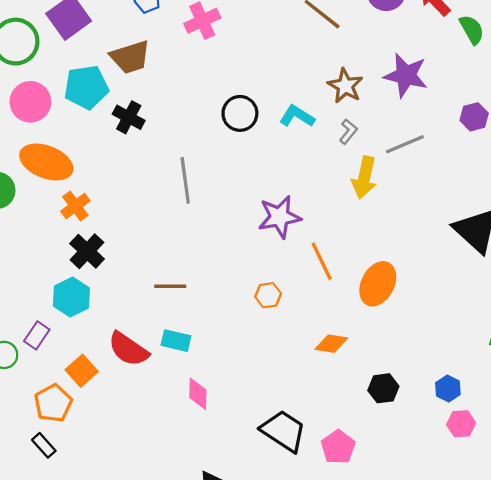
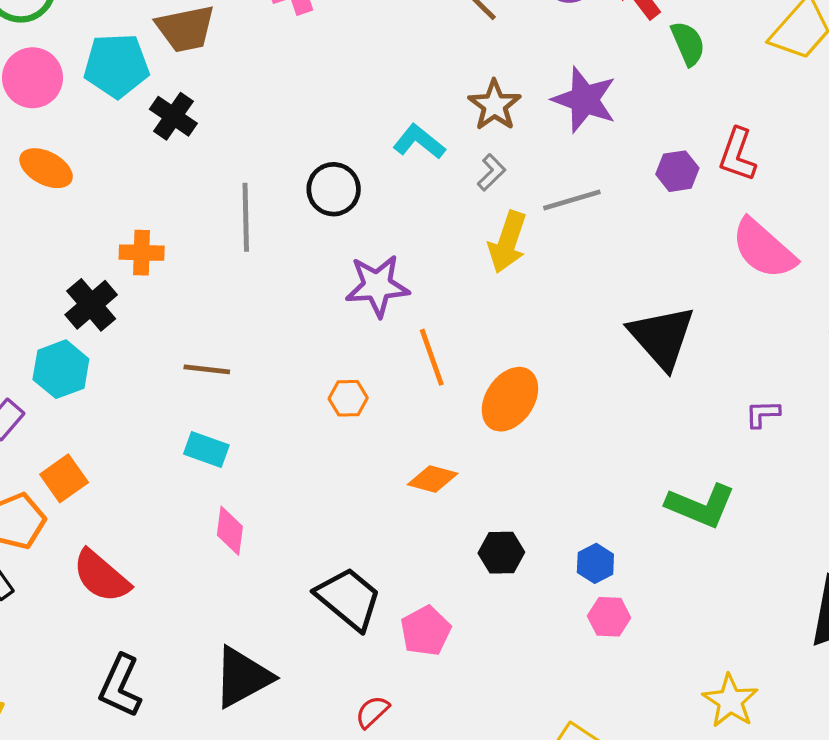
black circle: (240, 113) -> (334, 189), moved
orange ellipse: (46, 162) -> (46, 168), size x0.7
orange cross: (75, 206) -> (142, 253), moved, turned 32
red semicircle: (128, 349) -> (101, 576), moved

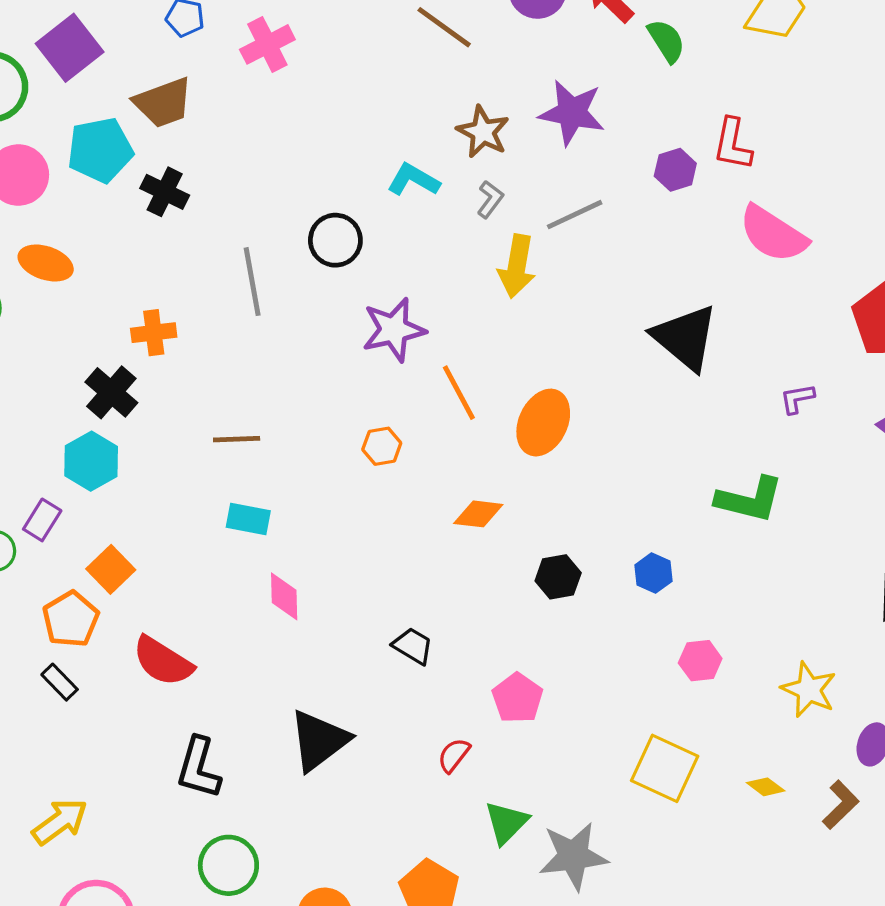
black trapezoid: (349, 599) -> (413, 646), size x0.6
pink hexagon: (609, 617) -> (700, 661), moved
pink pentagon: (426, 631) -> (517, 698), moved

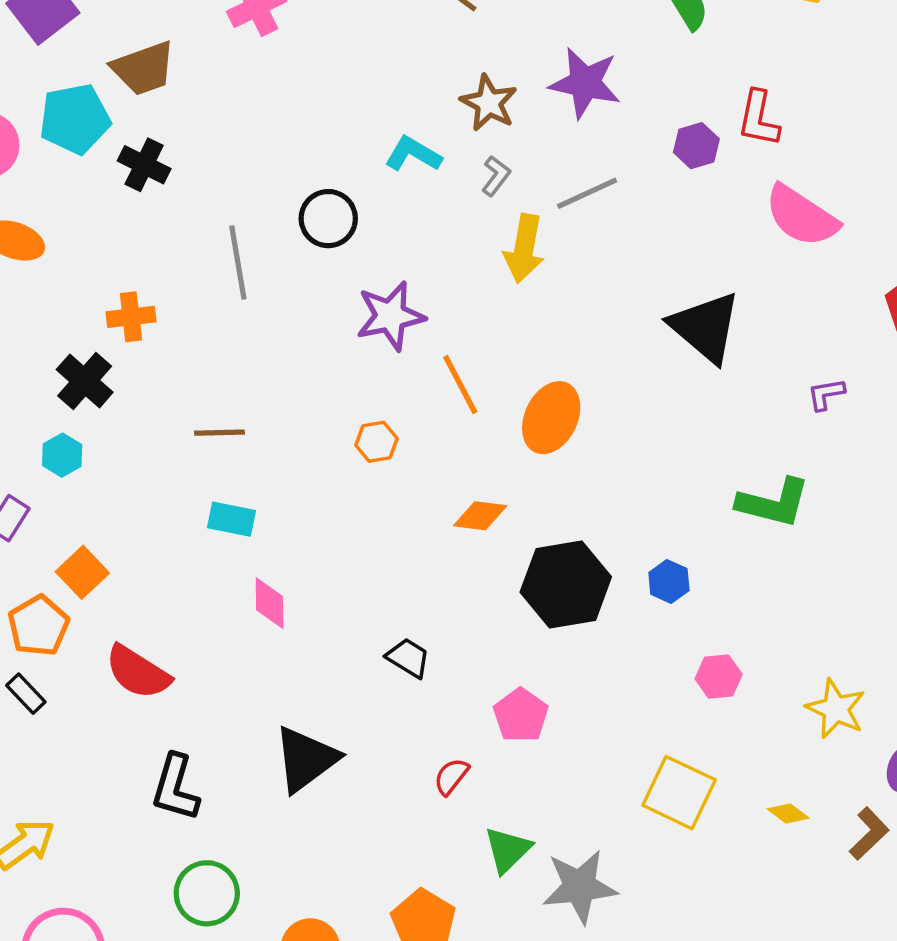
cyan hexagon: (91, 461) -> (62, 455), size x0.7
black hexagon: (558, 577) -> (566, 585), size x1.8

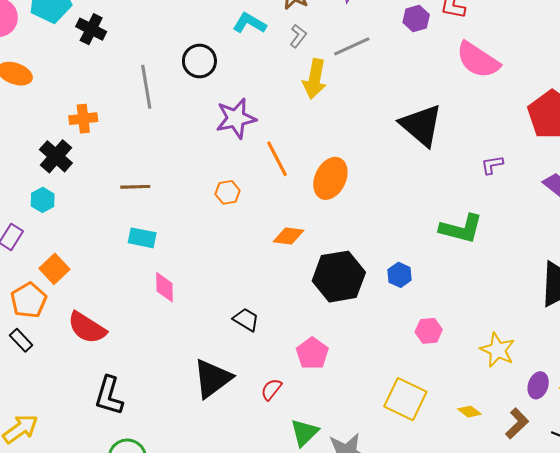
black triangle: (306, 759) -> (212, 379), moved

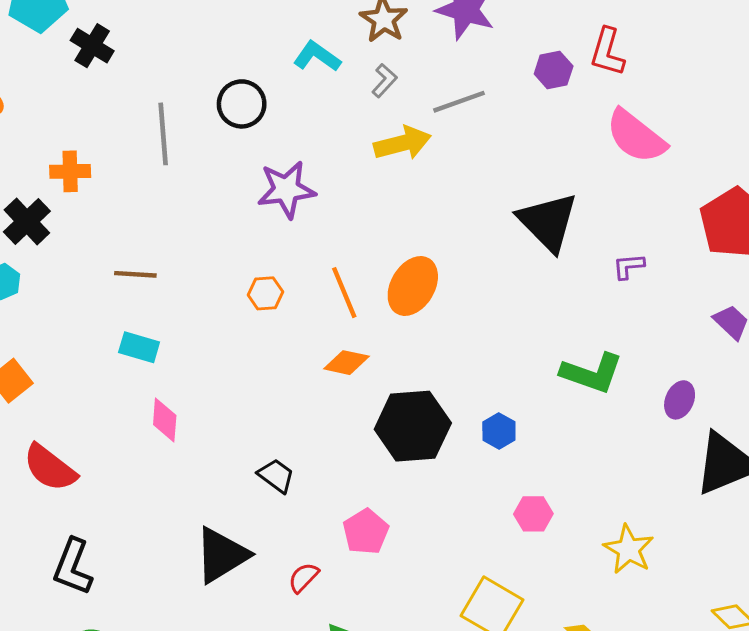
yellow arrow: (315, 79) -> (403, 143), turned -120
orange line: (277, 159) -> (344, 293), moved
purple L-shape: (492, 165) -> (629, 266), moved
purple ellipse: (538, 385) -> (680, 400), moved

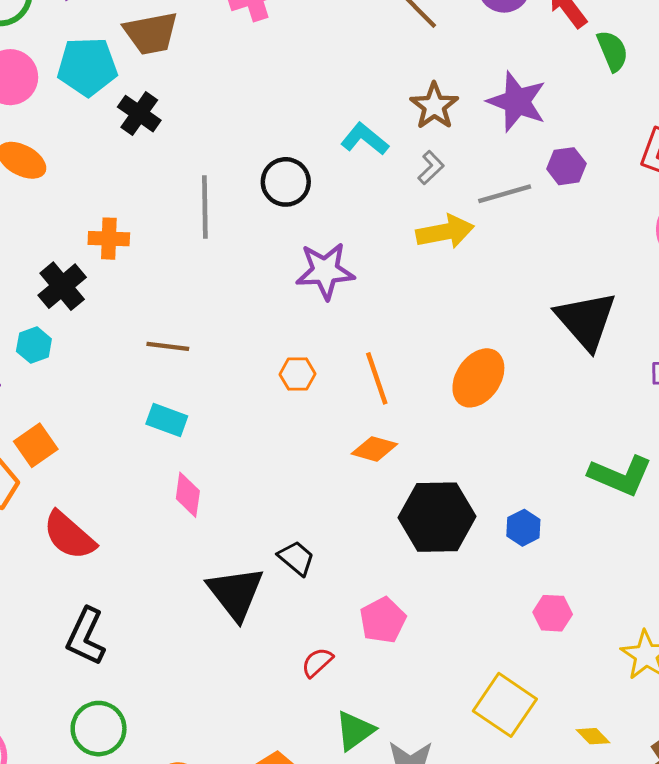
purple hexagon: (554, 70) -> (566, 166), moved
orange ellipse: (413, 286) -> (478, 378), moved
black triangle: (222, 555) -> (235, 593), moved, turned -40

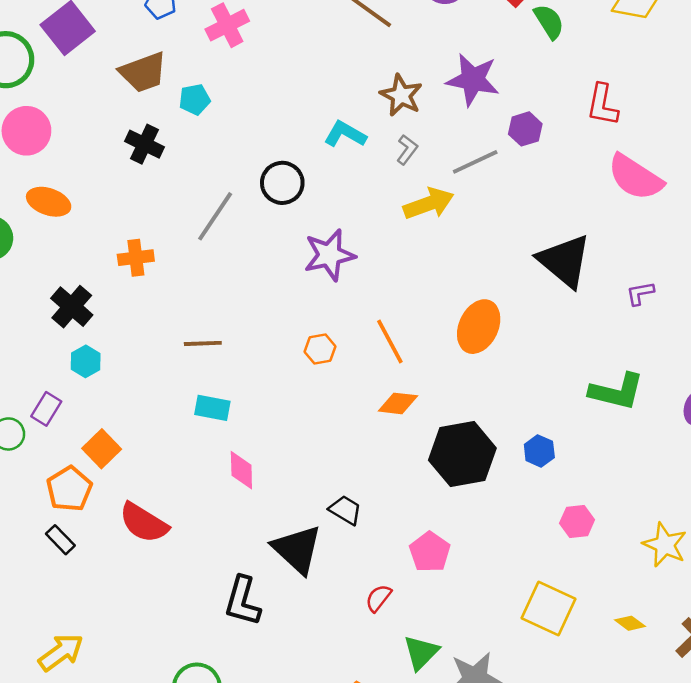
cyan pentagon: (87, 67) -> (195, 99), moved, size x0.6
gray line: (205, 207) -> (215, 216), turned 44
black cross: (62, 286) -> (72, 307), moved
black L-shape: (86, 637) -> (243, 601), moved

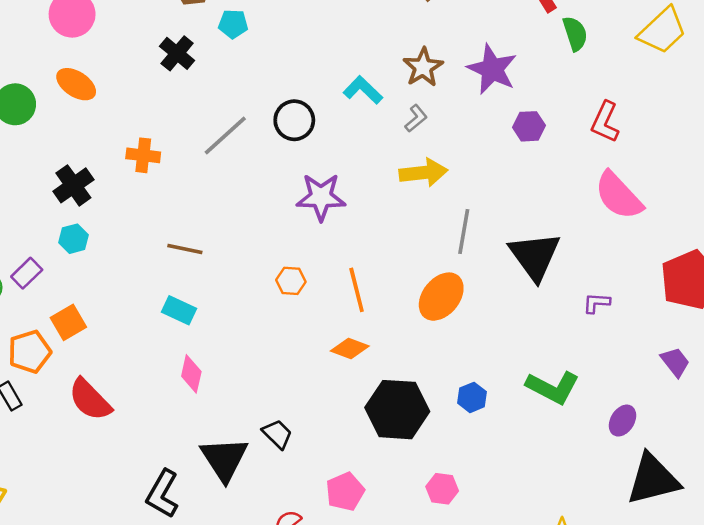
gray line: (475, 162) -> (464, 231), moved, turned -69
blue hexagon: (539, 451) -> (472, 397), moved
pink hexagon: (577, 522) -> (442, 489), moved

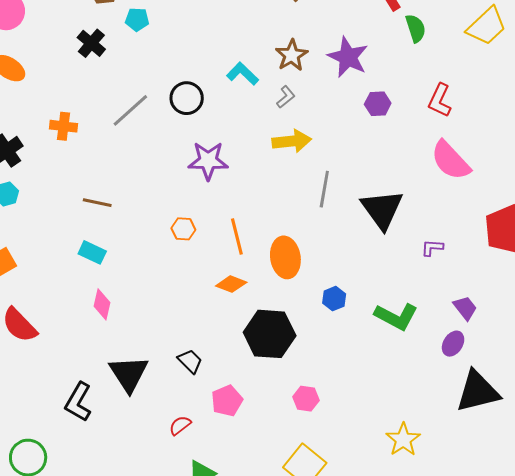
orange ellipse: (441, 297) -> (285, 257), moved, turned -48
purple trapezoid: (675, 362) -> (465, 308), moved
blue hexagon: (472, 397) -> (334, 299), moved
black trapezoid: (277, 434) -> (190, 361), moved

